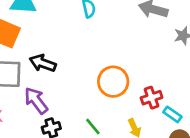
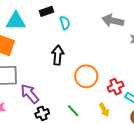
black arrow: (43, 63) -> (58, 55), moved, turned 78

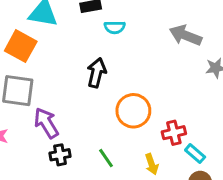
cyan semicircle: (65, 23) -> (115, 27), turned 96

